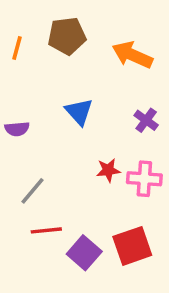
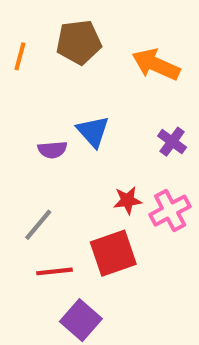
purple semicircle: (17, 129) -> (52, 150), moved
pink cross: (144, 179) -> (170, 211), turned -32
red square: (132, 246) -> (113, 253), moved
purple square: (84, 253) -> (81, 320), moved

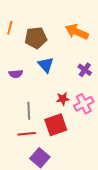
brown pentagon: (79, 42) -> (36, 38), moved
purple semicircle: (52, 150) -> (16, 74), moved
gray line: (38, 225) -> (29, 111), moved, turned -42

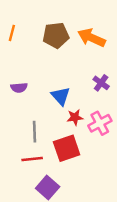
brown pentagon: (36, 38) -> (56, 35), moved
blue triangle: (46, 65) -> (61, 96), moved

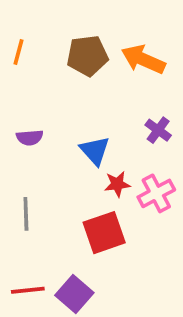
gray line: (34, 132) -> (26, 214), moved
red line: (32, 159) -> (28, 290), moved

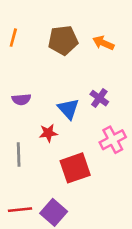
orange arrow: (143, 59) -> (103, 43), size x0.7
purple cross: (158, 130) -> (99, 98), moved
red star: (117, 184) -> (48, 133), moved

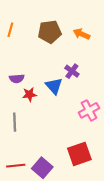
purple cross: (99, 98) -> (72, 71), moved
red star: (48, 133) -> (29, 94), moved
red square: (75, 168) -> (79, 154), moved

